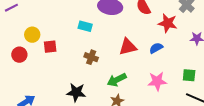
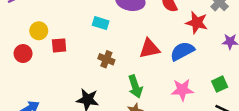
blue semicircle: (156, 48) -> (182, 51), size x1.5
green square: (189, 75) -> (220, 84), turned -32
green arrow: (117, 80) -> (135, 87), turned -84

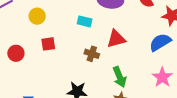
yellow circle: (39, 31) -> (37, 16), moved
red triangle: (149, 49) -> (116, 39), moved
pink star: (182, 90) -> (162, 77), turned -30

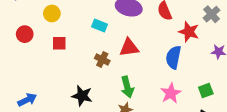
blue semicircle: (160, 42) -> (173, 57), turned -55
red circle: (16, 53) -> (25, 34), moved

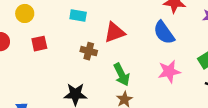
blue semicircle: (173, 57) -> (164, 33), turned -35
pink star: (171, 93) -> (169, 71), turned 30

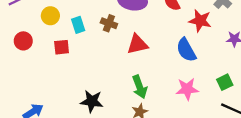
cyan rectangle: (78, 16) -> (78, 25), moved, turned 56
brown cross: (89, 51) -> (109, 23), moved

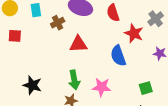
brown cross: (109, 23) -> (58, 23), turned 32
cyan rectangle: (78, 25) -> (36, 10), moved
pink star: (187, 89) -> (102, 87), moved

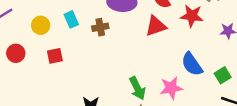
brown cross: (58, 23) -> (100, 27), turned 32
red triangle: (78, 44) -> (156, 26), moved
blue semicircle: (118, 56) -> (192, 64), moved

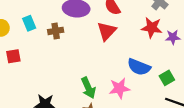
red star: (192, 16) -> (152, 28), moved
red triangle: (156, 26) -> (107, 31), turned -30
blue semicircle: (192, 64) -> (139, 67), turned -35

